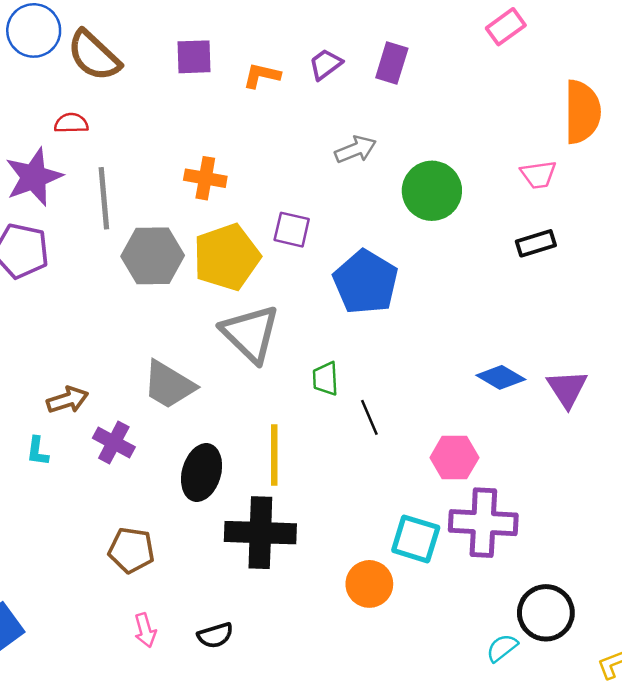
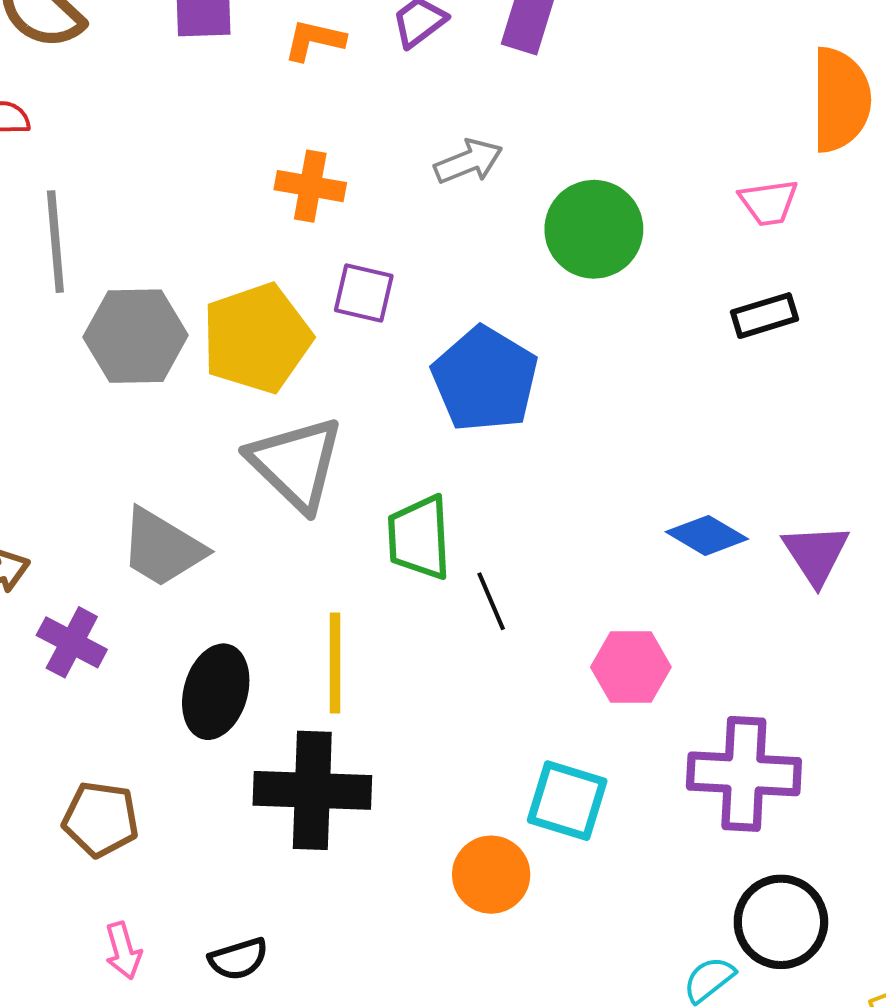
orange cross: (205, 178) -> (310, 186), moved
green trapezoid: (325, 379) -> (419, 538), size x1.5
purple cross: (483, 523) -> (744, 774), moved

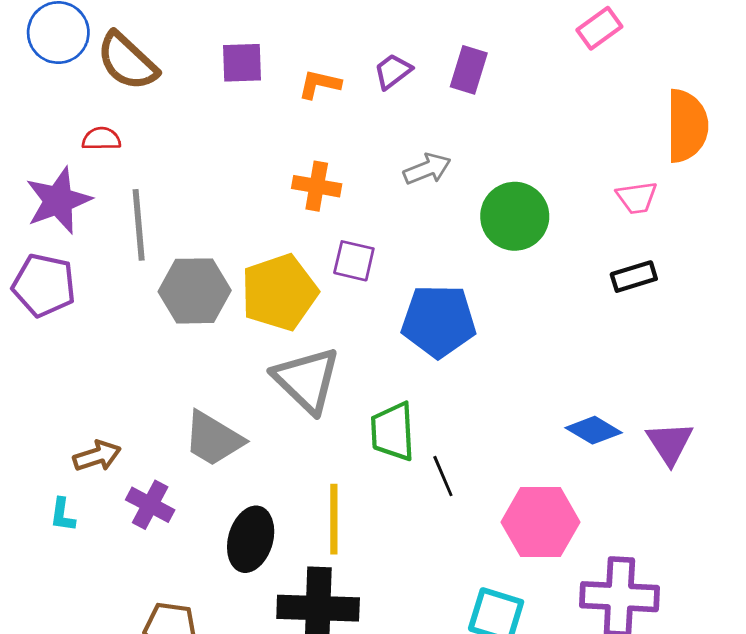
blue pentagon: (485, 379) -> (439, 321), turned -30
pink hexagon: (631, 667) -> (541, 522), size x1.4

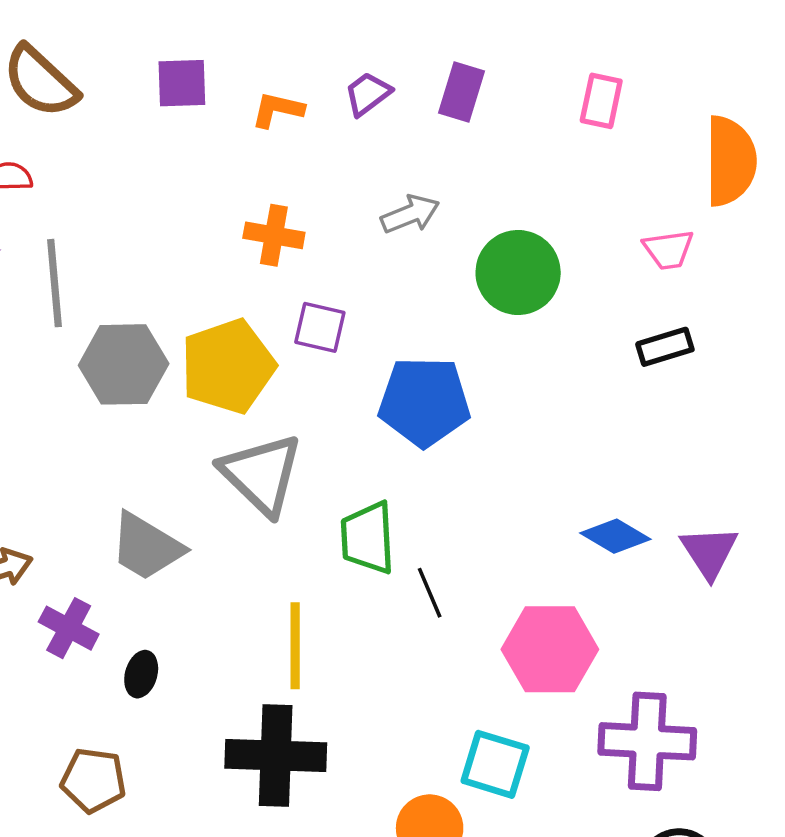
pink rectangle: (599, 28) -> (601, 101), moved, turned -42
black ellipse: (251, 539) -> (141, 674), moved, size x0.6

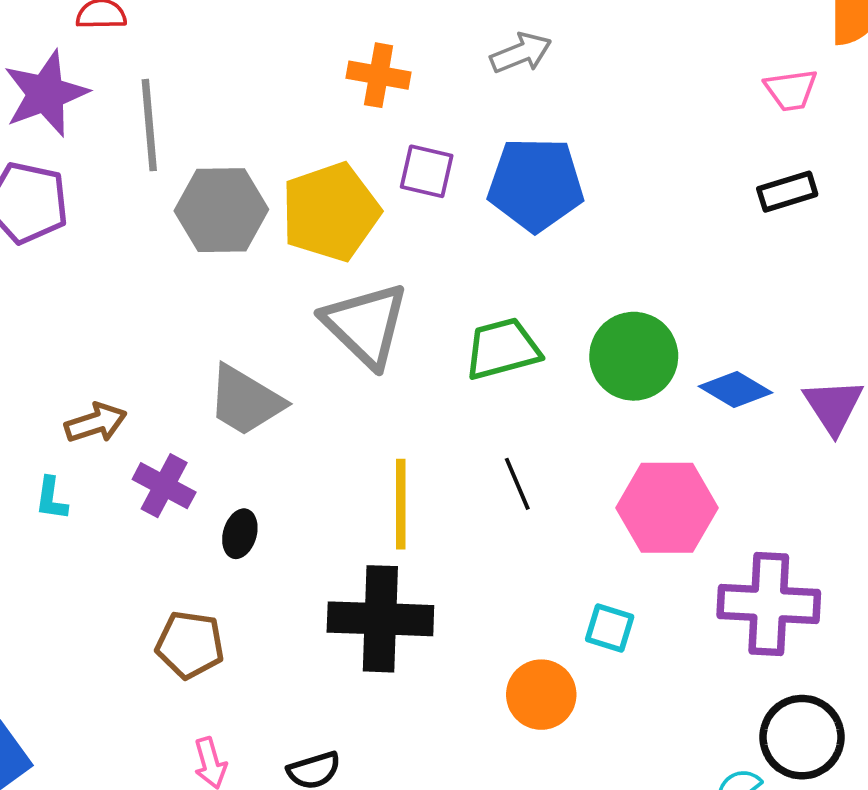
green circle: (518, 272) -> (634, 356), moved
blue pentagon: (424, 402) -> (536, 184), moved
green trapezoid: (368, 538) -> (502, 349), moved, turned 78
black line: (430, 593) -> (517, 484), moved
cyan square: (495, 764) -> (610, 628), size x0.7

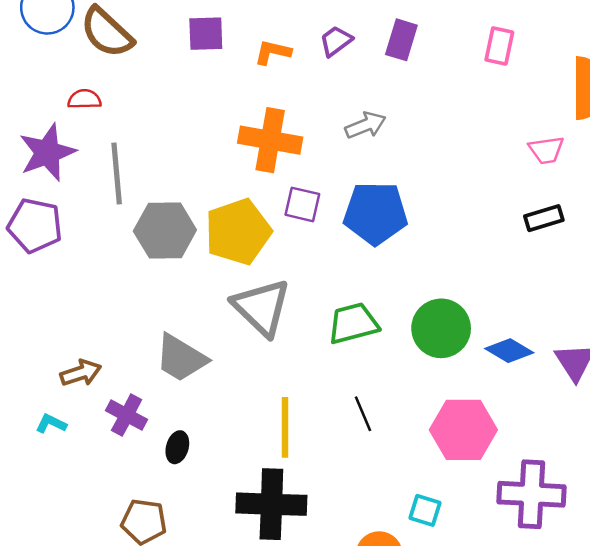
orange cross: (379, 75) -> (270, 140), size x1.5
cyan L-shape: (51, 499) -> (51, 424), turned 108

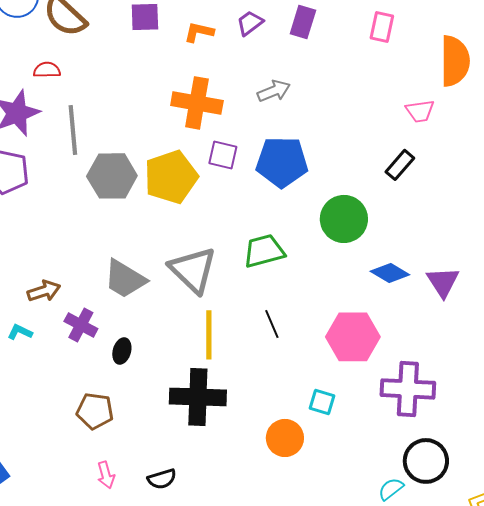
black rectangle: (544, 218) -> (400, 165), moved, turned -32
gray triangle: (262, 307) -> (193, 270), moved
green circle: (441, 328) -> (344, 219), moved

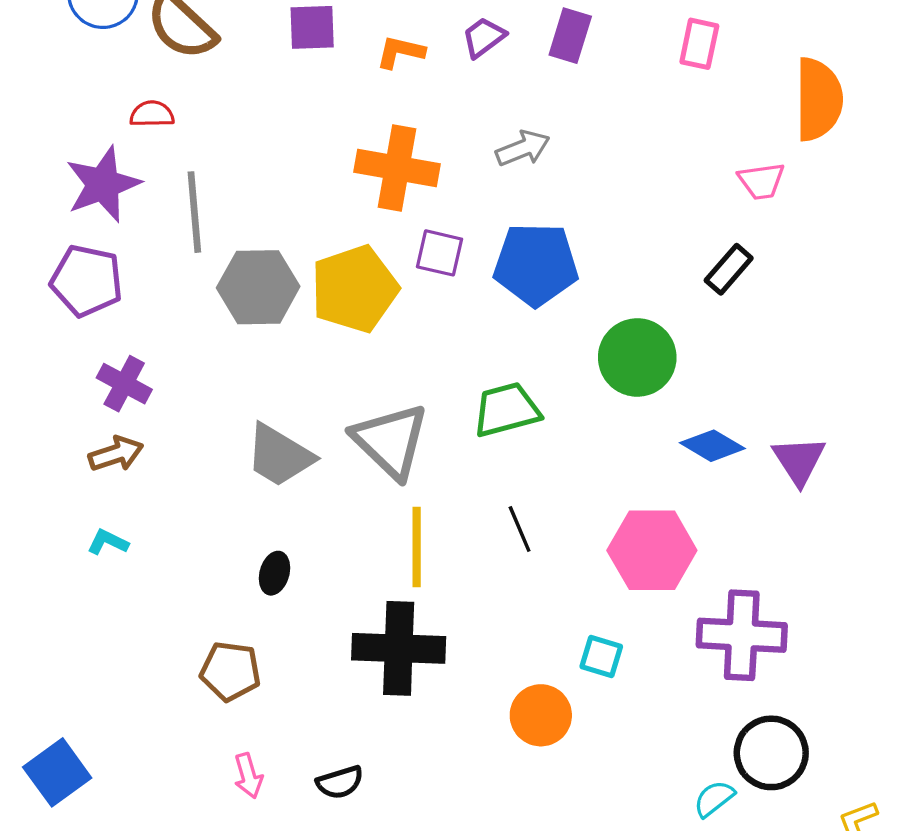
brown arrow: (44, 291) -> (116, 454), moved
purple cross: (81, 325) -> (124, 384), moved

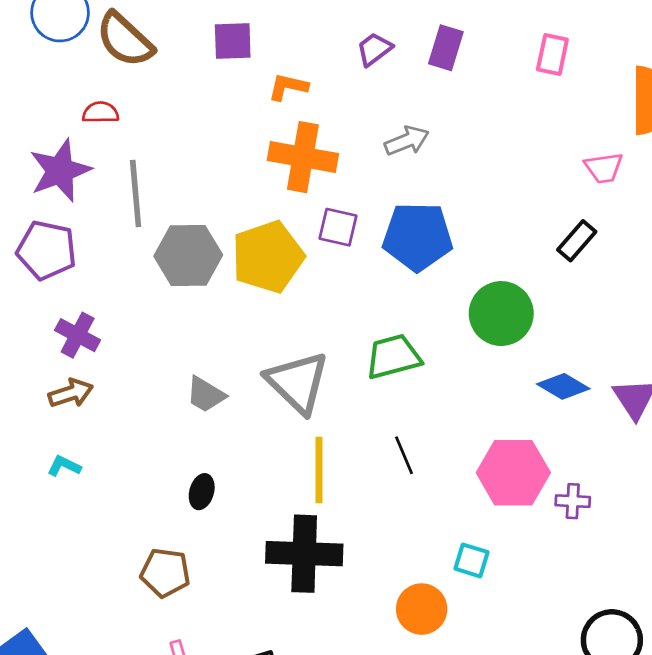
orange L-shape: (400, 52) -> (288, 87), moved
gray trapezoid: (279, 456) -> (206, 394), size x0.7
purple cross: (742, 635) -> (573, 501), moved, size x0.5

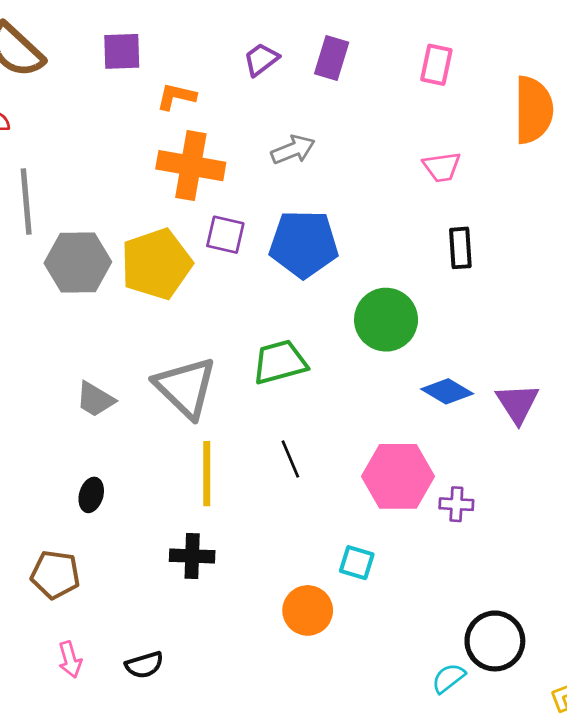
pink trapezoid: (604, 168) -> (442, 167), moved
black rectangle: (577, 241) -> (460, 248), turned -45
black cross: (304, 554) -> (192, 556), size x0.6

